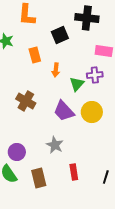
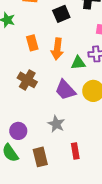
orange rectangle: (35, 55) -> (32, 43), moved
orange arrow: (56, 70) -> (57, 49), size x1.5
green triangle: (77, 84) -> (78, 63), turned 42

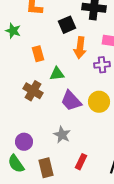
orange arrow: (57, 49) -> (80, 48), moved
green triangle: (78, 63) -> (57, 74), moved
red rectangle: (75, 151) -> (81, 162), turned 35

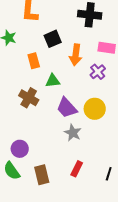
black square: (67, 25) -> (53, 39), moved
purple cross: (102, 65) -> (98, 72), turned -35
gray star: (62, 135) -> (73, 133), moved

